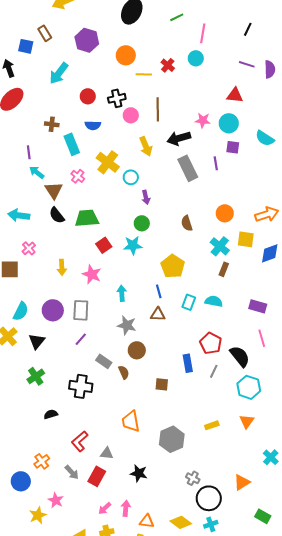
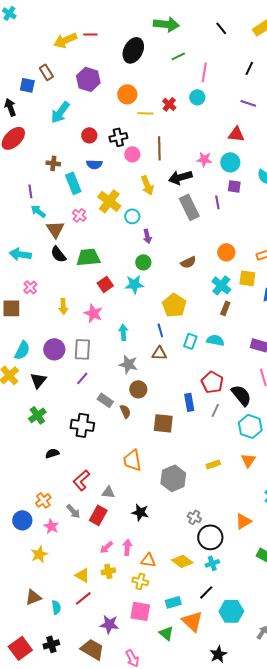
brown semicircle: (187, 223) -> (188, 262), turned -98
brown square: (162, 384) -> (163, 423), size x1.5
pink star: (56, 500) -> (51, 526), moved

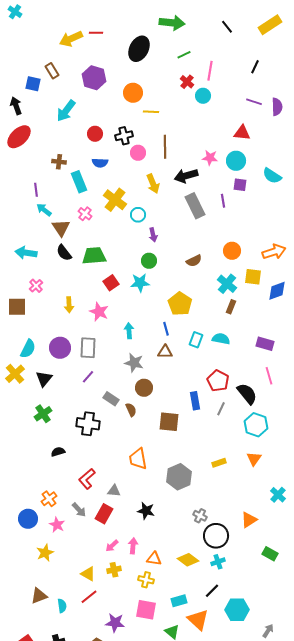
red cross: (169, 104) -> (187, 82), moved

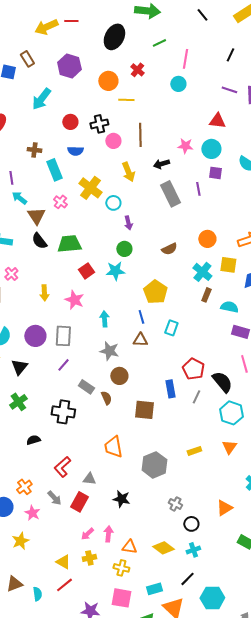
red cross: (187, 82) -> (137, 70), moved
black arrow: (186, 176) -> (161, 164), size x0.7
cyan semicircle: (221, 339) -> (229, 307), moved
black circle: (216, 536) -> (191, 524), size x0.6

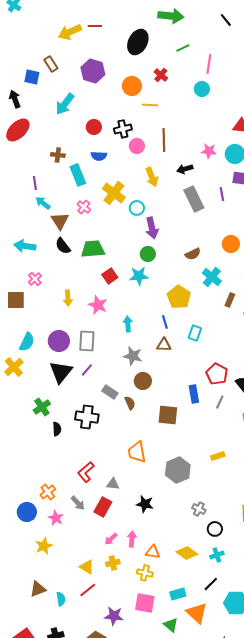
purple arrow: (128, 223) -> (152, 228), size x1.5
cyan cross: (202, 272) -> (212, 277), moved
black triangle: (19, 367) -> (61, 372), moved, size x1.4
black semicircle: (33, 440) -> (57, 429), moved, turned 104

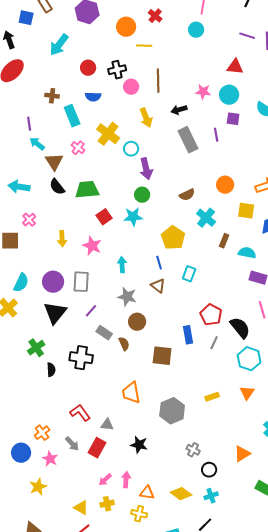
brown triangle: (164, 345) -> (158, 286), turned 35
purple line: (87, 370) -> (91, 311), moved
red L-shape: (86, 472) -> (80, 413), turned 95

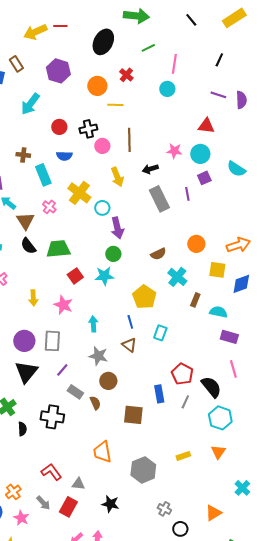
purple square: (233, 119) -> (204, 178), turned -32

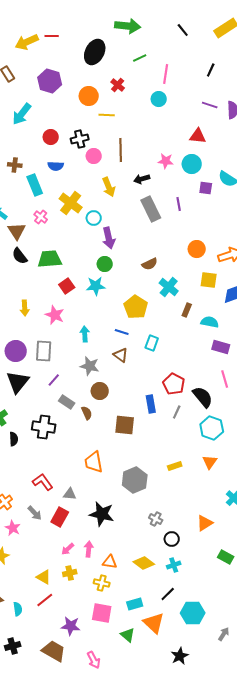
purple square: (204, 178) -> (206, 188), moved, turned 32
orange circle: (196, 244) -> (197, 249), moved
blue line: (130, 322) -> (122, 332), turned -56
black star: (110, 504) -> (102, 514), size x1.4

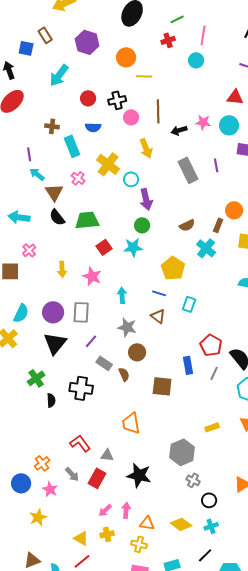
red cross: (118, 85) -> (168, 40), moved, turned 32
black arrow: (142, 179) -> (179, 130), moved
brown rectangle: (187, 310) -> (218, 225), moved
gray hexagon: (135, 480) -> (182, 452), moved

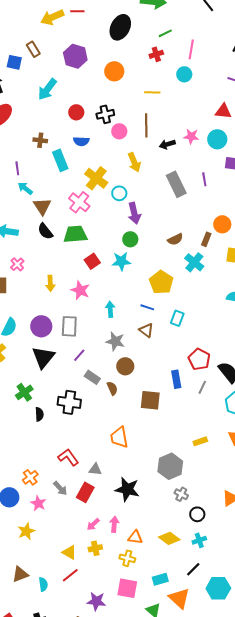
yellow line: (144, 76) -> (152, 92), moved
pink cross: (78, 178) -> (79, 202), moved, size x1.5

